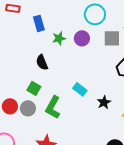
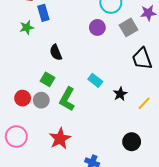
blue rectangle: (39, 23) -> (43, 13), moved
green star: (59, 38) -> (27, 27), moved
gray square: (112, 38) -> (129, 27), turned -30

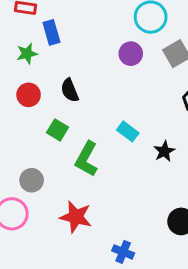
red circle: (23, 98) -> (29, 95), moved
gray circle: (41, 100) -> (32, 180), moved
red star: (60, 139) -> (76, 217), turned -30

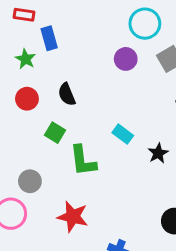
green star: (27, 54) -> (26, 59), turned -30
green L-shape: (87, 159) -> (83, 161), turned -36

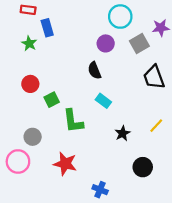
black semicircle: (67, 94) -> (94, 70), moved
red circle: (27, 99) -> (30, 84), moved
green square: (55, 133) -> (52, 100), turned 32
black star: (158, 153) -> (123, 133), moved

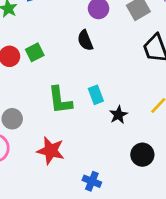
green square: (52, 100) -> (35, 52), moved
cyan rectangle: (103, 101) -> (96, 95), moved, turned 32

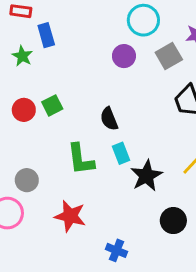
black semicircle: (85, 40) -> (109, 119), moved
black star: (118, 115) -> (146, 176), size x1.5

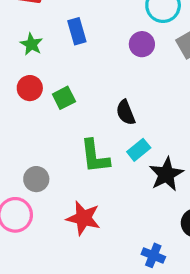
blue rectangle: (46, 35) -> (77, 31), moved
red circle: (24, 110) -> (30, 88), moved
cyan rectangle: (121, 153) -> (139, 150), turned 72
blue cross: (116, 250) -> (153, 255), moved

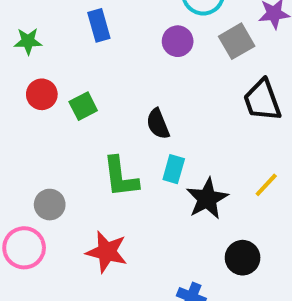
green star: (31, 44) -> (28, 41), moved, turned -30
cyan rectangle: (139, 150) -> (174, 169), turned -35

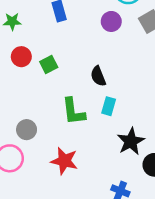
black star: (207, 199) -> (131, 141), moved

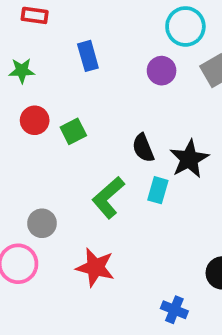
green L-shape: (73, 111) -> (108, 198), turned 56
black star: (131, 141) -> (189, 159), moved

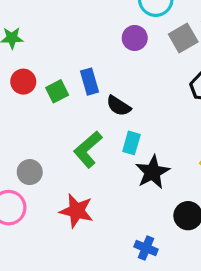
blue rectangle: (88, 56) -> (89, 82), moved
black semicircle: (143, 148) -> (119, 106), turned -35
black star: (189, 159) -> (152, 172), moved

